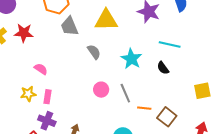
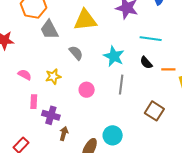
gray line: (125, 93) -> (121, 85), moved, turned 36
yellow star: (28, 94) -> (53, 76), moved
orange line: (144, 108) -> (168, 69), moved
purple cross: (47, 121) -> (51, 115), moved

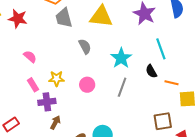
cyan line: (151, 39) -> (161, 49), turned 50
yellow star: (53, 76) -> (57, 79), moved
pink rectangle: (34, 102) -> (33, 85), turned -48
brown square: (154, 111) -> (163, 121), moved, turned 36
purple cross: (51, 115) -> (47, 102), turned -36

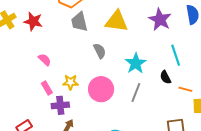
pink circle: (87, 85) -> (101, 89), size x1.6

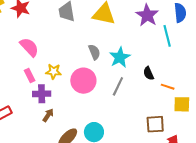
gray semicircle: (100, 51) -> (94, 52), moved
cyan line: (176, 55) -> (167, 36), moved
pink semicircle: (45, 60) -> (29, 47), size x1.5

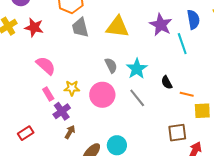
gray line: (118, 86) -> (137, 98), turned -60
purple cross: (42, 94) -> (62, 111), turned -30

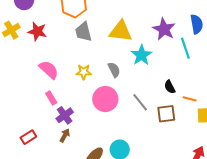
cyan star: (137, 69) -> (142, 55), moved
yellow star: (72, 88) -> (84, 72), moved
brown arrow: (70, 132) -> (65, 135), moved
brown square: (177, 133) -> (166, 114), moved

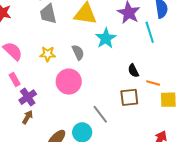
gray line: (140, 102) -> (100, 114), moved

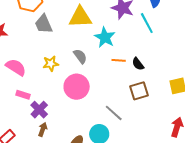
pink rectangle: (15, 79) -> (23, 95), turned -32
orange line: (153, 83) -> (119, 60), moved

